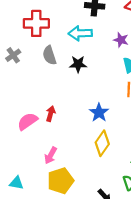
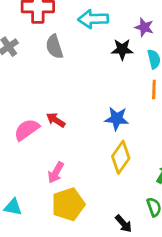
black star: (78, 64) -> (122, 49), moved
blue star: (99, 113) -> (117, 119), turned -30
red arrow: (51, 114) -> (56, 120), turned -72

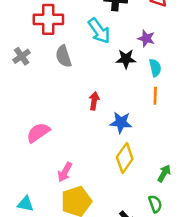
cyan arrow: (93, 19) -> (99, 31), turned -124
red arrow: (56, 120) -> (94, 101), moved, turned 66

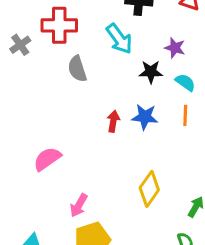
gray cross: (22, 56) -> (20, 45), moved
cyan semicircle: (155, 68) -> (185, 82), turned -42
blue star: (121, 122) -> (145, 117), moved

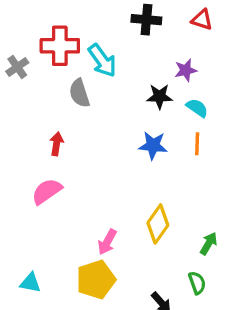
cyan arrow: (119, 39) -> (102, 60), moved
purple star: (175, 48) -> (186, 70), turned -30
red arrow: (113, 121) -> (57, 144), moved
pink arrow: (79, 205) -> (107, 242), moved

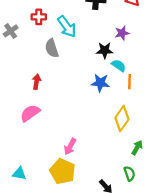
red cross: (60, 46) -> (39, 17), size x0.6
cyan semicircle: (197, 108) -> (119, 66), moved
yellow diamond: (158, 224) -> (122, 118), moved
yellow pentagon: (96, 280) -> (63, 171), turned -30

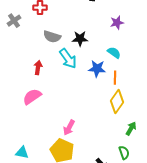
cyan arrow: (67, 27) -> (68, 59), moved
gray semicircle: (52, 48) -> (52, 37), turned -54
black star: (105, 50) -> (80, 39), moved
orange line: (129, 82) -> (115, 78), moved

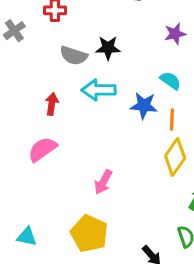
black star: (80, 39) -> (108, 48), moved
cyan arrow: (68, 59) -> (99, 90), turned 125
pink arrow: (69, 128) -> (103, 182), moved

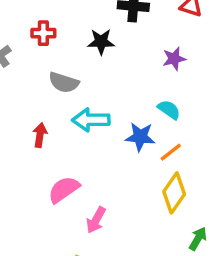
black star: (108, 48) -> (101, 42), moved
orange line: (172, 120) -> (171, 152), turned 50
pink semicircle: (42, 149) -> (64, 189), moved

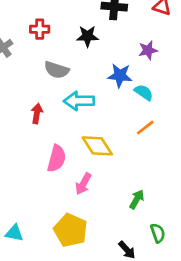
blue star: (140, 137) -> (120, 76), moved
pink semicircle: (64, 189) -> (57, 159), turned 140
yellow diamond: (174, 193) -> (97, 146), moved, turned -68
green arrow: (198, 239) -> (137, 199), moved

